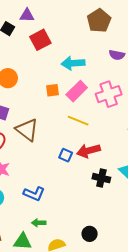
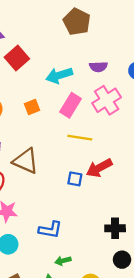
purple semicircle: (117, 55) -> (98, 67), moved
orange square: (53, 90) -> (32, 107), moved
black cross: (101, 178) -> (115, 228), moved

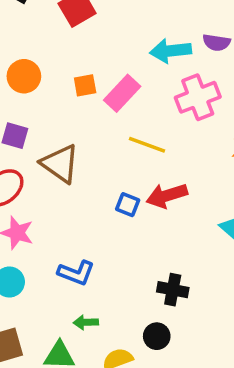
purple semicircle: (98, 67) -> (216, 42), moved
cyan arrow: (59, 75) -> (171, 51), moved
pink rectangle: (71, 105) -> (122, 93), moved
black circle: (122, 260) -> (157, 336), moved

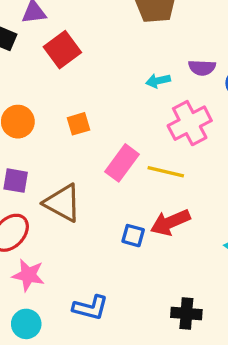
cyan arrow: (171, 51) -> (158, 81), size x0.6
pink rectangle: (122, 93) -> (122, 163), moved
yellow line: (147, 145) -> (166, 172), moved

